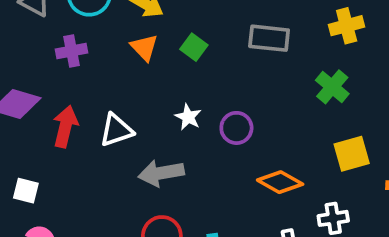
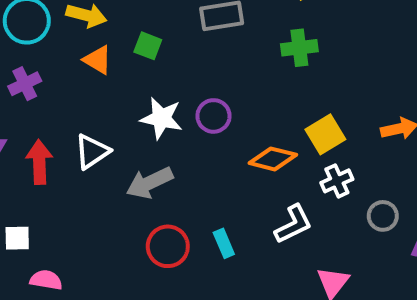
green cross: (332, 87) -> (299, 48), turned -32
white star: (188, 117) -> (161, 118), size x1.5
yellow square: (352, 154) -> (325, 134), moved

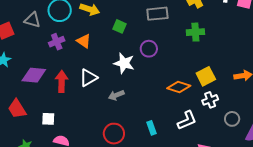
orange triangle: (98, 60) -> (84, 41), moved
purple circle: (213, 116) -> (149, 49), moved
gray arrow: (150, 183) -> (116, 95), size x0.7
red circle: (168, 246) -> (114, 134), moved

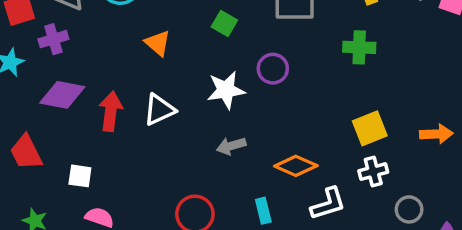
purple cross: (57, 42) -> (53, 39), moved
white star: (124, 63) -> (226, 90), turned -30
orange diamond: (179, 87) -> (296, 166), moved
gray arrow: (116, 95) -> (231, 146), moved

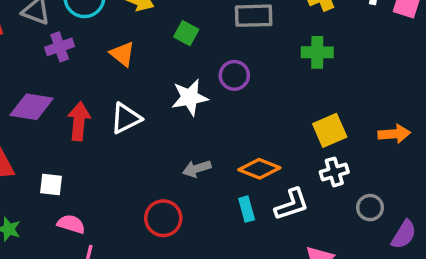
purple cross: (53, 39) -> (60, 47), moved
gray arrow: (231, 146) -> (197, 169), moved
cyan rectangle: (263, 211) -> (247, 209), moved

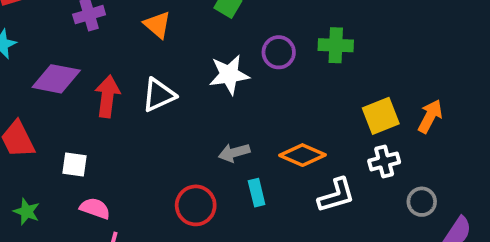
green cross: (317, 52) -> (336, 45), moved
orange arrow: (394, 134) -> (430, 116), moved, turned -60
cyan rectangle: (247, 209) -> (257, 193), moved

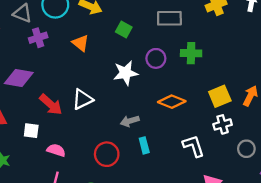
white triangle: (159, 95) -> (82, 99), moved
red arrow: (107, 96) -> (51, 104), moved, turned 125
orange diamond: (302, 155) -> (172, 102), moved
white L-shape: (336, 195) -> (194, 146), turned -90
pink semicircle: (95, 208) -> (56, 150), moved

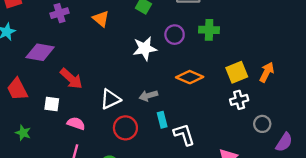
white triangle: (82, 99) -> (110, 99), moved
white L-shape: (194, 146) -> (184, 135), moved

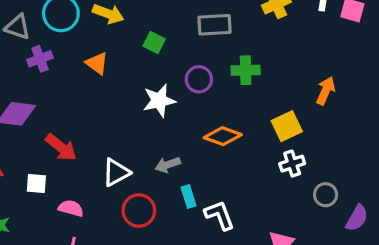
orange arrow: (267, 72) -> (326, 91), moved

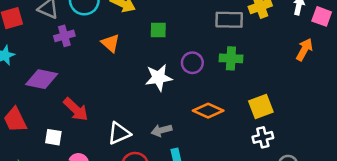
gray rectangle: (215, 25) -> (229, 20), moved
green square: (154, 43) -> (158, 30), turned -30
orange arrow: (326, 91) -> (304, 49), moved

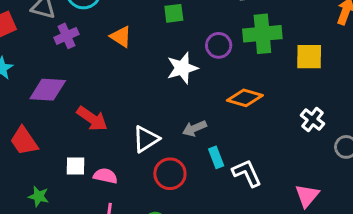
green cross: (231, 58) -> (262, 34), size x1.4
yellow square: (261, 106) -> (309, 57), moved, turned 30
white square: (53, 137) -> (75, 166), moved
white cross: (263, 137) -> (313, 120), turned -30

